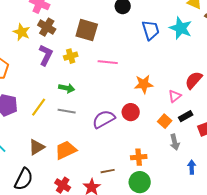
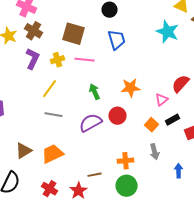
blue trapezoid: (151, 30) -> (117, 40), moved
pink line: (108, 62) -> (85, 60), moved
green arrow: (67, 88) -> (95, 92), moved, turned -126
yellow line: (39, 107) -> (50, 89), moved
gray arrow: (175, 142) -> (155, 152), moved

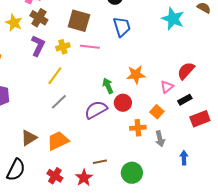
green arrow: (95, 92) -> (108, 86), moved
gray line: (54, 115) -> (59, 102), turned -54
black rectangle: (173, 120) -> (185, 100), moved
orange cross: (126, 161) -> (138, 128), moved

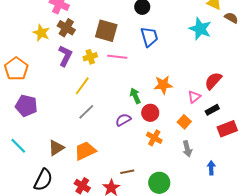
purple semicircle: (96, 110) -> (123, 120), size x0.7
orange cross: (138, 128) -> (154, 138), moved, turned 35

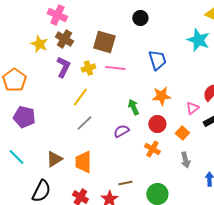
blue trapezoid: (149, 37) -> (157, 60), moved
red circle: (150, 113) -> (157, 124), moved
orange trapezoid: (85, 151) -> (83, 162), turned -65

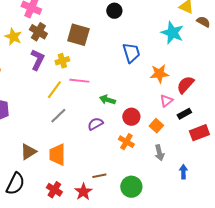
pink line: (115, 68) -> (79, 81), moved
orange star: (161, 96) -> (159, 74), moved
green arrow: (133, 107) -> (107, 100), turned -49

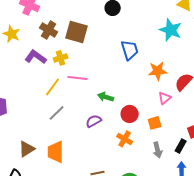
brown cross: (38, 32) -> (49, 30), moved
purple L-shape: (37, 60) -> (36, 57), turned -80
black rectangle: (184, 114) -> (181, 146), moved, turned -32
orange square: (156, 126) -> (155, 123), turned 32

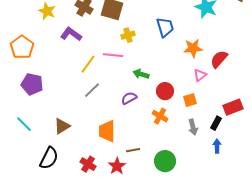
yellow cross: (61, 58) -> (128, 35), moved
orange trapezoid: (56, 152) -> (107, 131), moved

